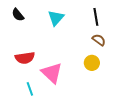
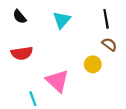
red semicircle: (25, 58) -> (22, 53), moved
yellow circle: (92, 63) -> (93, 64), moved

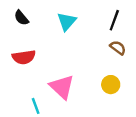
black line: (106, 19) -> (114, 20), turned 30
yellow circle: (93, 64) -> (111, 85), moved

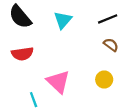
black semicircle: (21, 18) -> (20, 17), size x1.6
black line: (114, 20) -> (108, 19), turned 48

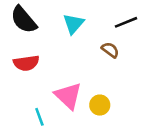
brown semicircle: (111, 45) -> (110, 50), moved
yellow circle: (104, 80) -> (100, 105), moved

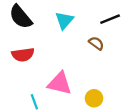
pink triangle: (68, 96) -> (60, 83), turned -30
yellow circle: (100, 105) -> (94, 98), moved

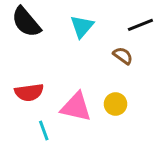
red semicircle: (23, 55) -> (29, 92), moved
yellow circle: (94, 98) -> (116, 104), moved

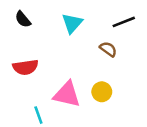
black semicircle: (26, 22) -> (23, 19), size x0.6
red semicircle: (29, 92) -> (25, 67), moved

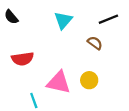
black semicircle: (23, 19) -> (11, 17), moved

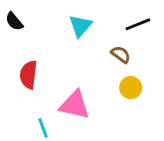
red semicircle: (23, 59) -> (29, 75), turned 105
yellow circle: (89, 80) -> (131, 88), moved

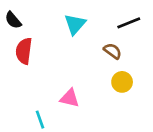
red semicircle: (29, 75) -> (24, 51), moved
pink triangle: (75, 105) -> (70, 98), size x0.7

